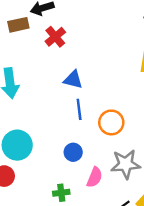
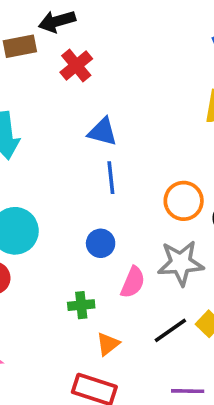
orange circle: (111, 122) -> (184, 201), moved

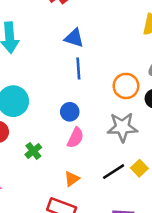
pink semicircle: (133, 282) -> (75, 138), moved
green cross: (81, 305) -> (33, 151), moved, turned -35

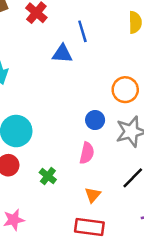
blue line: (78, 69) -> (82, 31), moved
blue circle: (70, 112) -> (95, 120), moved

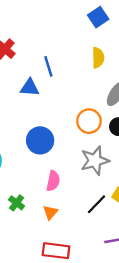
blue circle: (95, 120) -> (40, 140), moved, size x1.5
orange triangle: (93, 195) -> (50, 212), moved

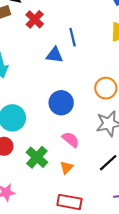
pink semicircle: (53, 181) -> (71, 140), turned -66
green cross: (17, 203) -> (37, 157), size x1.5

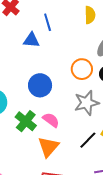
green cross: (37, 157) -> (26, 121), moved
orange triangle: (67, 167) -> (48, 147), size x1.6

